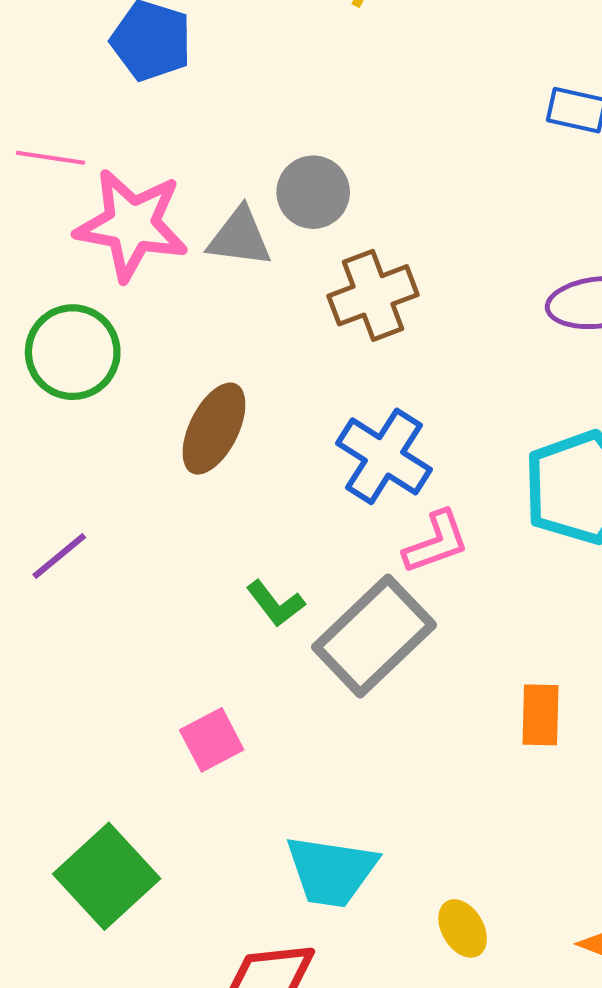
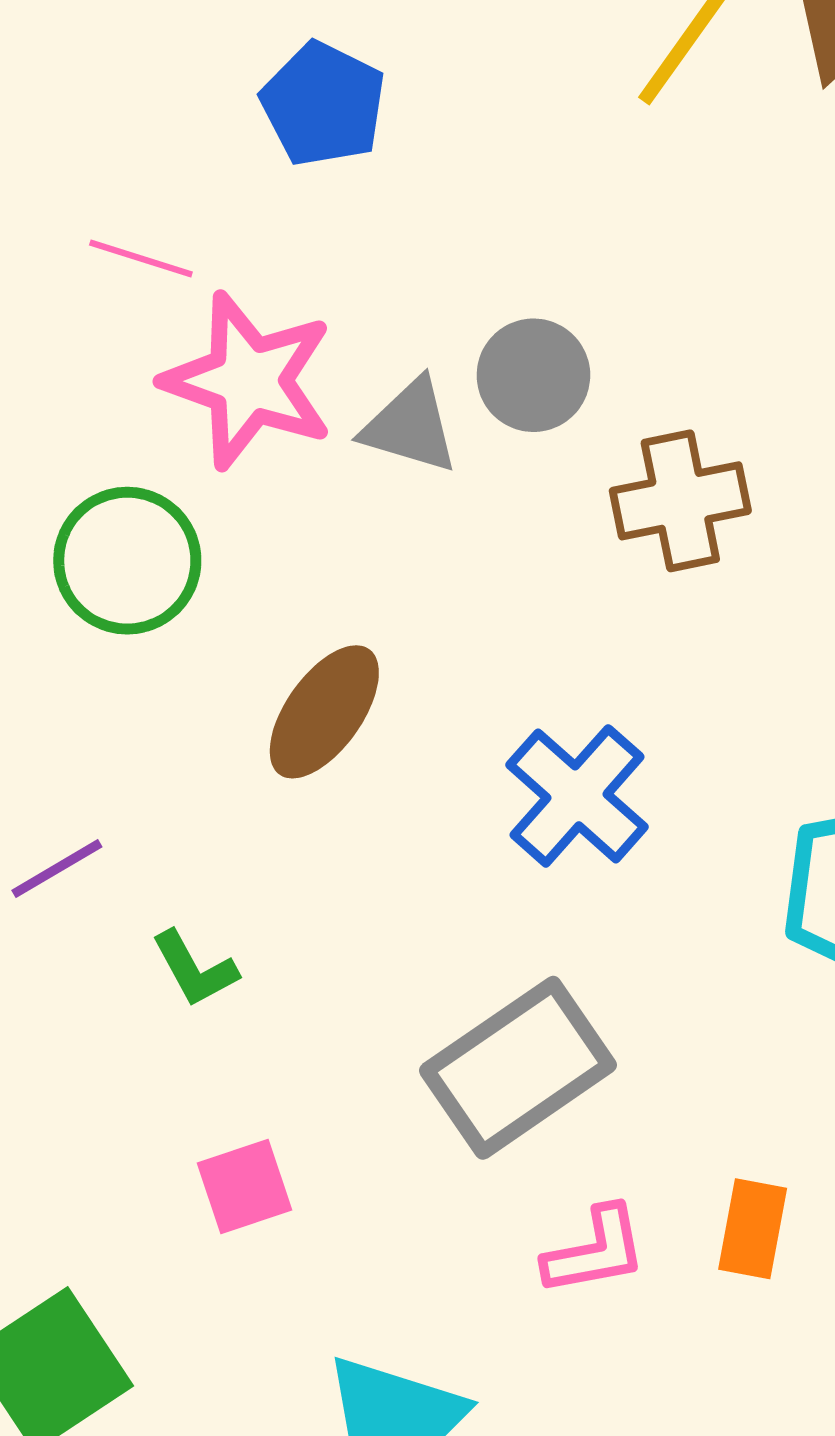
brown cross: (373, 295) -> (680, 501), moved
pink L-shape: (436, 542) -> (595, 1251), moved
green L-shape: (275, 604) -> (195, 969), moved

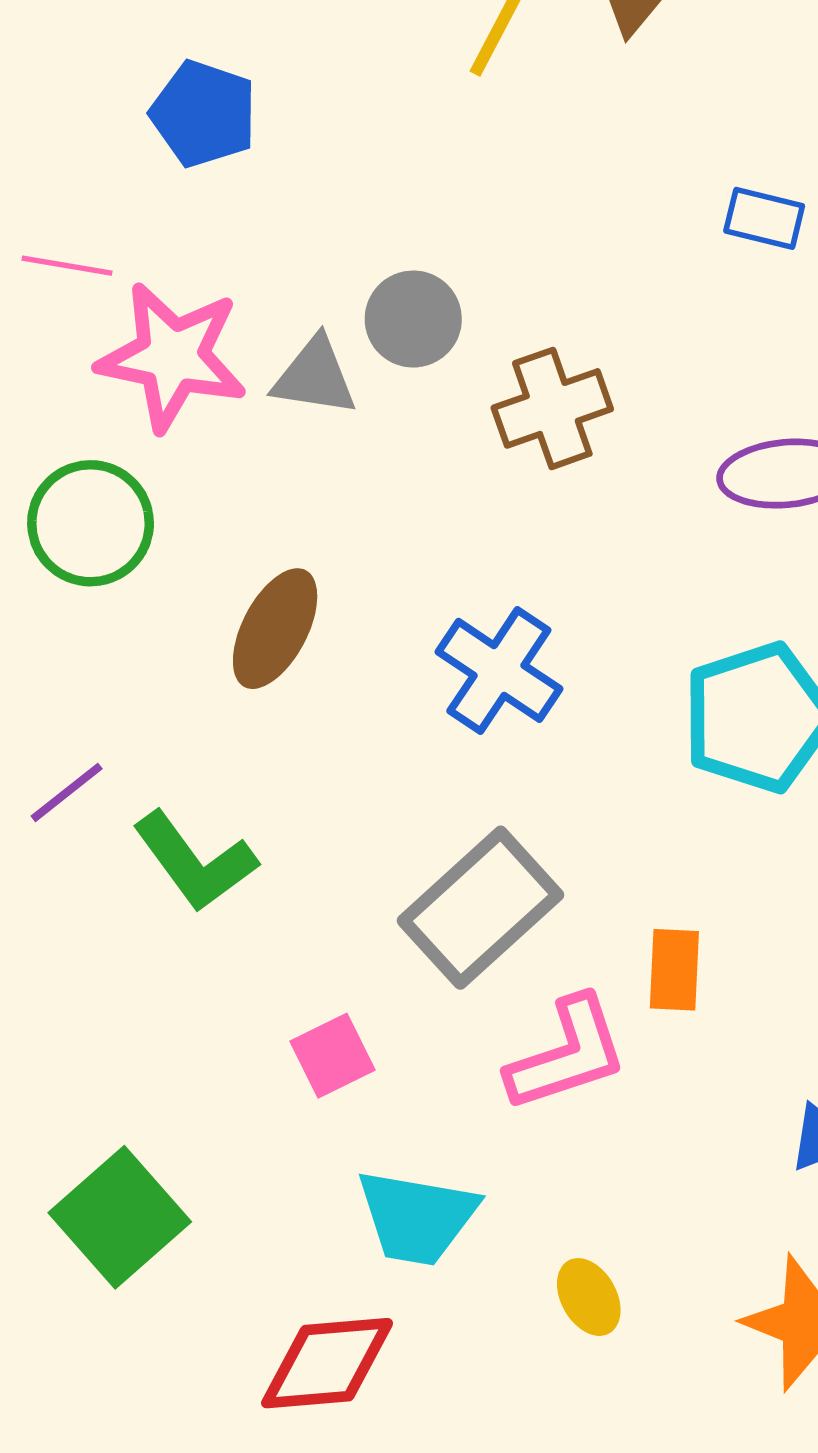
green L-shape: (195, 969) -> (195, 861), size x1.6
pink square: (245, 1187) -> (332, 1056), moved
orange rectangle: (753, 1229) -> (674, 970), moved
pink L-shape: (595, 1251) -> (567, 1054), size x1.4

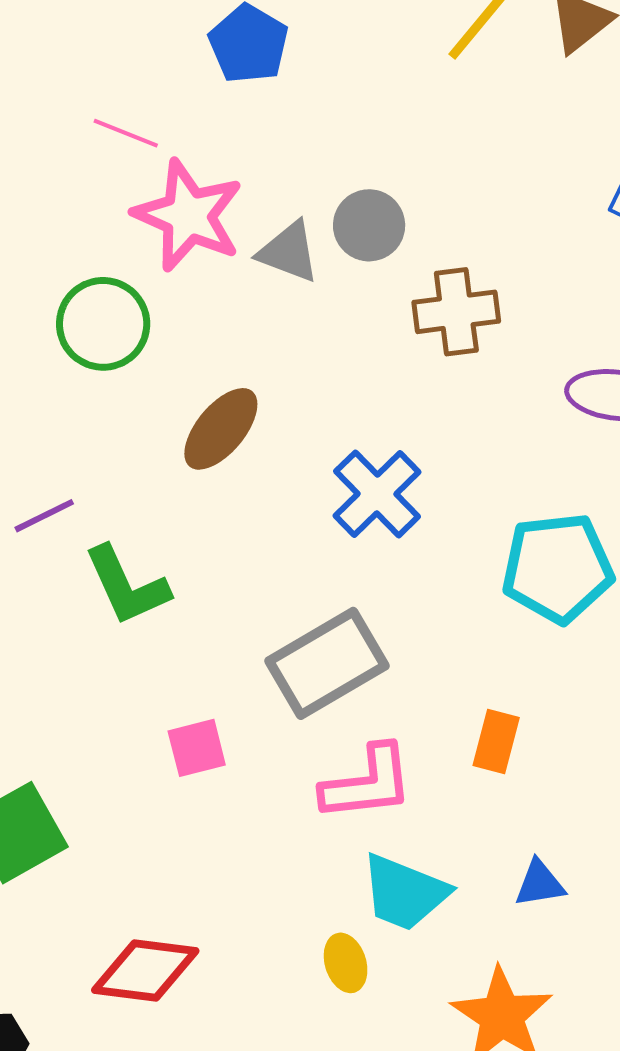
orange rectangle: (674, 970) -> (496, 742), moved
cyan trapezoid: (417, 1217) -> (405, 892), moved

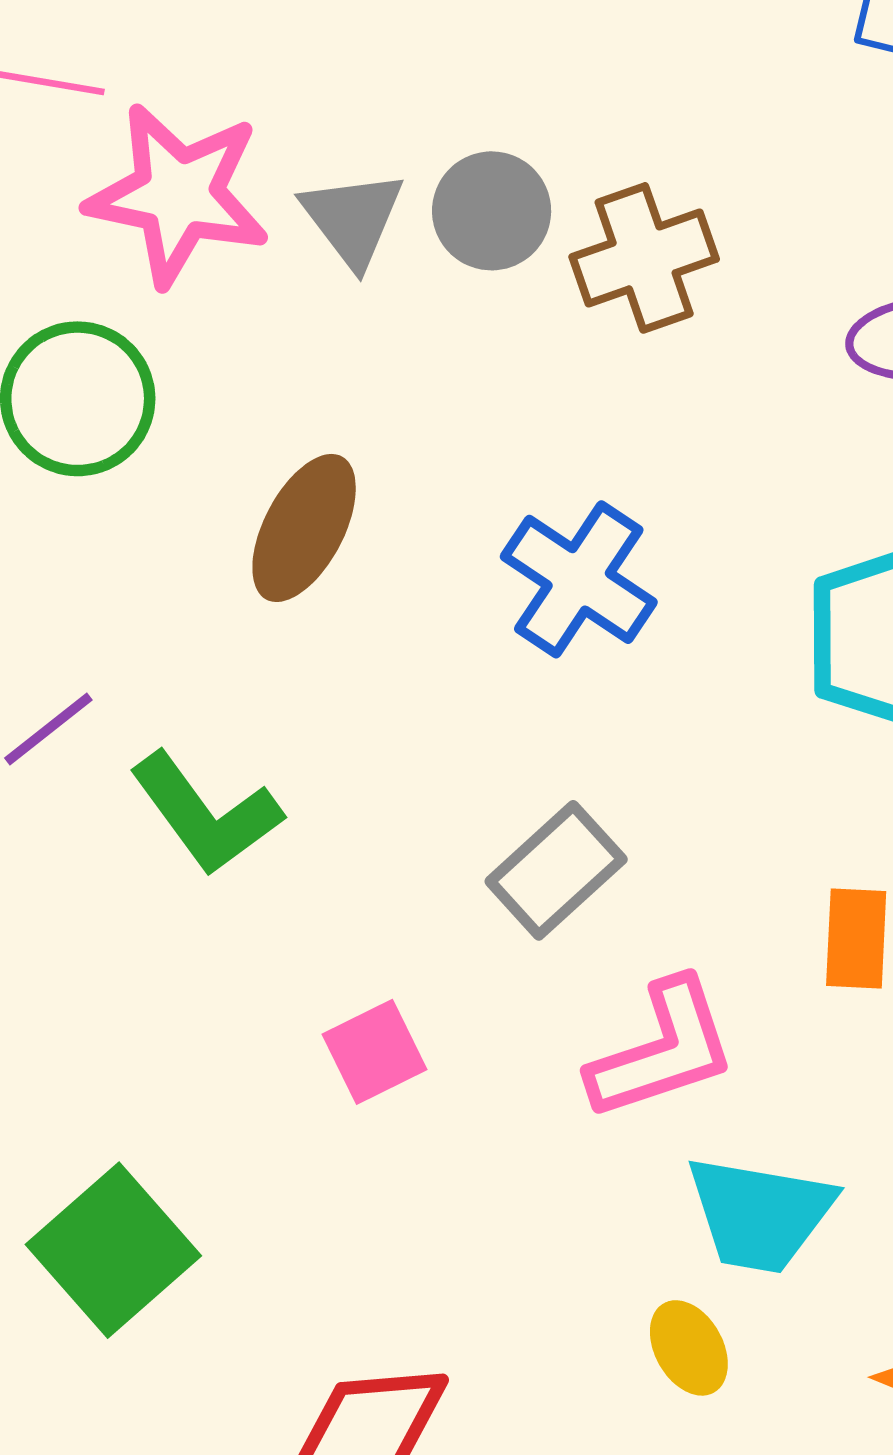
gray circle: (369, 225) -> (492, 211), moved
gray triangle: (289, 252) -> (353, 219), turned 44
gray rectangle: (327, 663) -> (556, 870), size x0.7

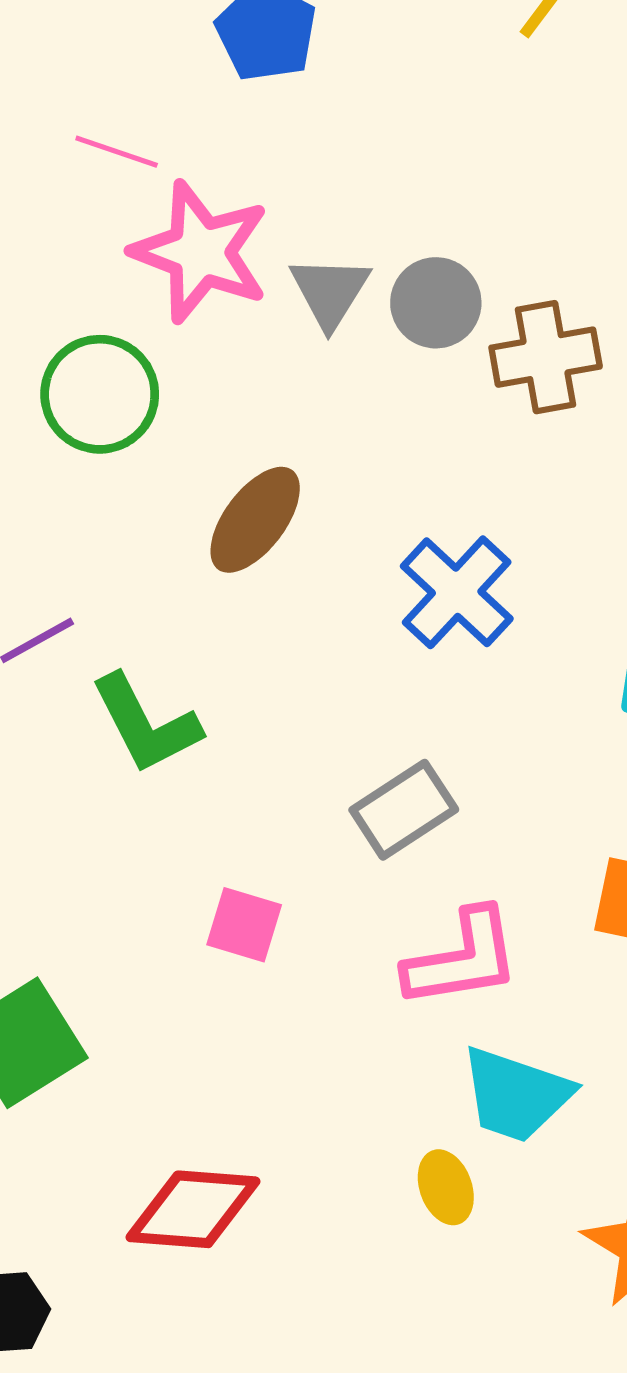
pink square: (374, 1052) -> (244, 925), turned 34

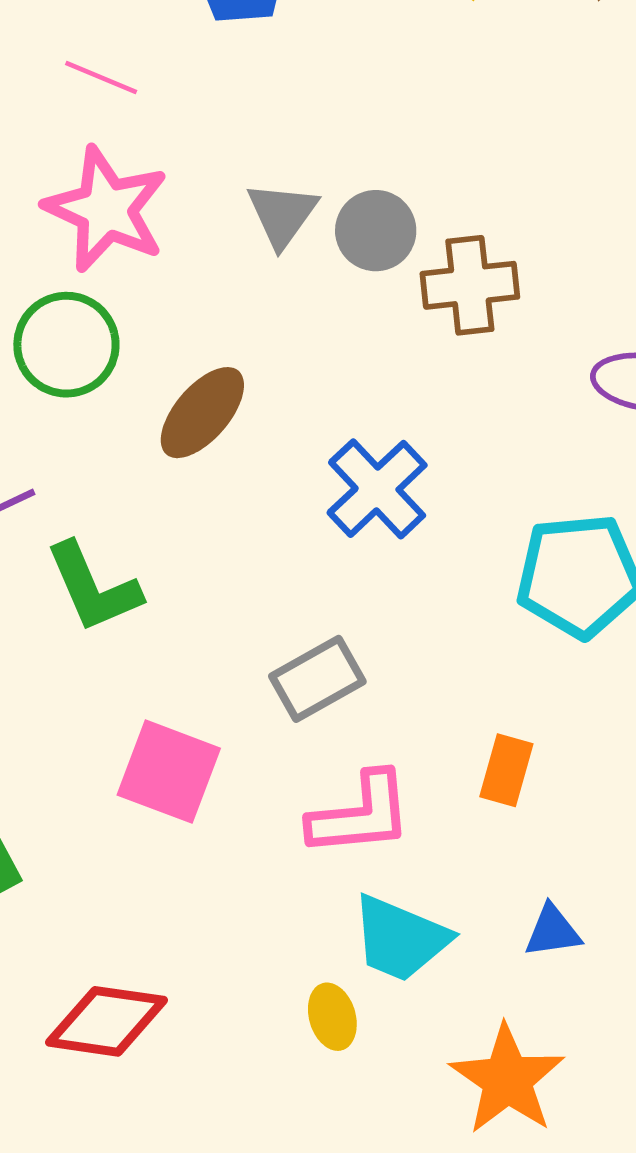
pink star: (201, 252) -> (106, 209), moved
green circle: (100, 394) -> (66, 345), moved
pink square: (244, 925) -> (169, 772), size x1.5

